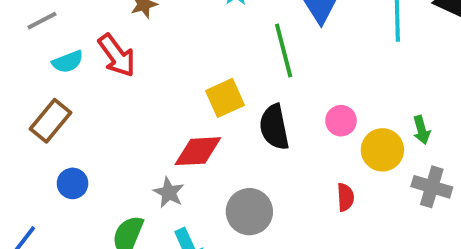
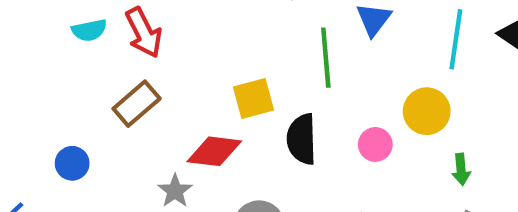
brown rectangle: (50, 121) -> (137, 104), moved
yellow circle: (382, 150) -> (427, 111), moved

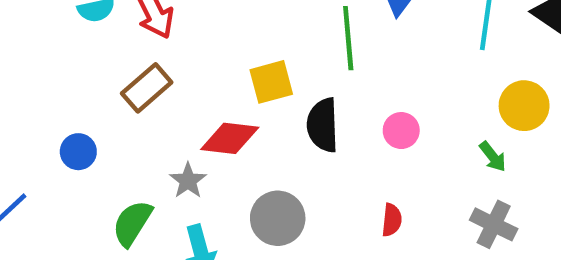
yellow circle: (427, 111) -> (524, 106), moved
green arrow: (461, 169) -> (493, 157), turned -32

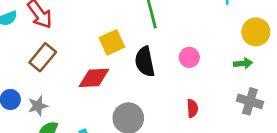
green arrow: (493, 157) -> (243, 63), turned -48
gray star: (188, 181) -> (38, 106), moved, turned 30

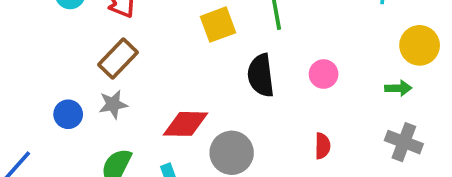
yellow square: (112, 42) -> (218, 25), moved
red diamond: (94, 78) -> (186, 124), moved
gray star: (38, 106) -> (113, 104), moved

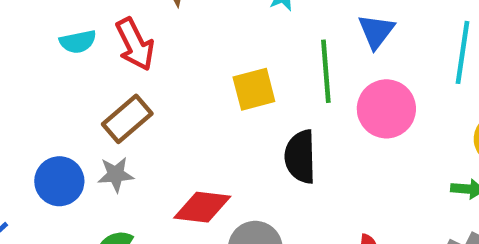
pink circle: (324, 74) -> (386, 109), moved, size x1.6
blue circle: (68, 114) -> (59, 181), size x1.4

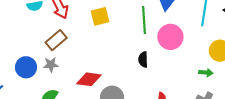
yellow square: (254, 89) -> (100, 16), moved
black semicircle: (300, 157) -> (143, 59), moved, size x0.7

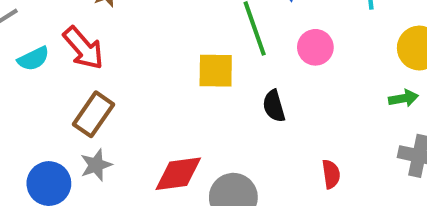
yellow square: (100, 16) -> (216, 71), moved, turned 30
pink circle: (170, 37) -> (315, 47), size x0.7

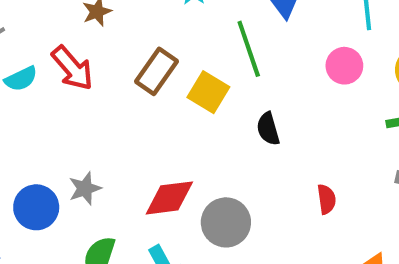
pink circle: (315, 47) -> (344, 66), moved
yellow square: (216, 71) -> (208, 92), turned 30
brown rectangle: (93, 114) -> (156, 71), moved

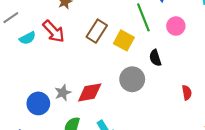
pink circle: (344, 66) -> (176, 26), moved
red diamond: (169, 198) -> (90, 92), moved
gray circle: (226, 222) -> (132, 79), moved

